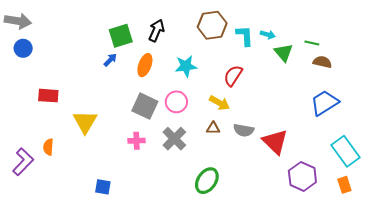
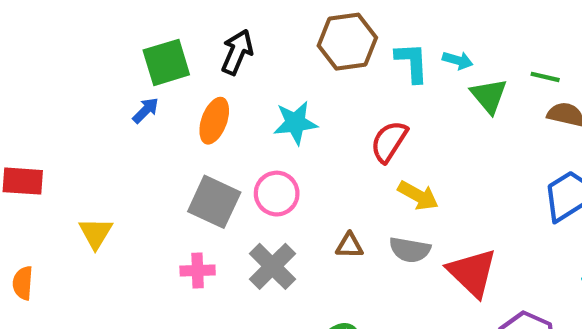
yellow arrow: (219, 103) -> (418, 196), moved
yellow triangle: (85, 122) -> (96, 233), size x0.7

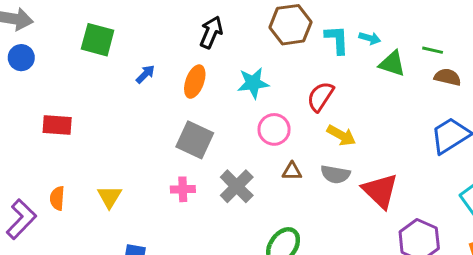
green square: (166, 62) -> (98, 40), moved, turned 32
green triangle: (489, 96) -> (392, 64), turned -32
pink circle: (277, 194) -> (274, 129), moved
yellow triangle: (96, 233) -> (110, 197), moved

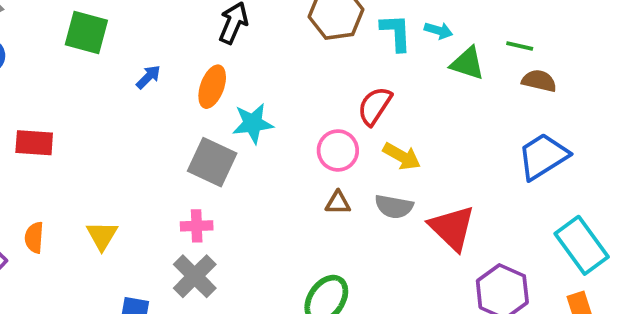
cyan star: (253, 83) -> (253, 123), moved
pink circle: (274, 129) -> (338, 150), moved
gray cross: (237, 186) -> (195, 276), moved

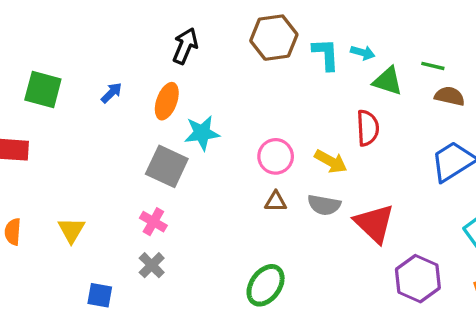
green square: (86, 32) -> (43, 89), moved
red semicircle: (375, 106) -> (368, 128), moved, turned 144
pink cross: (197, 226) -> (153, 222), turned 32
gray cross: (195, 276) -> (152, 265), size x0.7

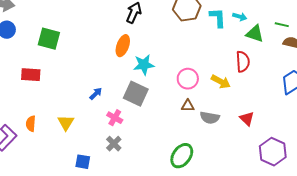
blue arrow: (112, 93) -> (96, 94), moved
gray square: (167, 166) -> (136, 94), moved
gray semicircle: (324, 205) -> (210, 118), moved
red triangle: (374, 223) -> (247, 119), size x0.6

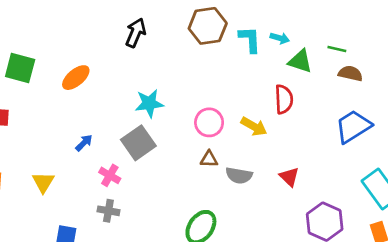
orange ellipse: (123, 46) -> (76, 78), moved, turned 30
gray square: (136, 94) -> (138, 143), turned 30
gray cross: (114, 144) -> (108, 211), turned -35

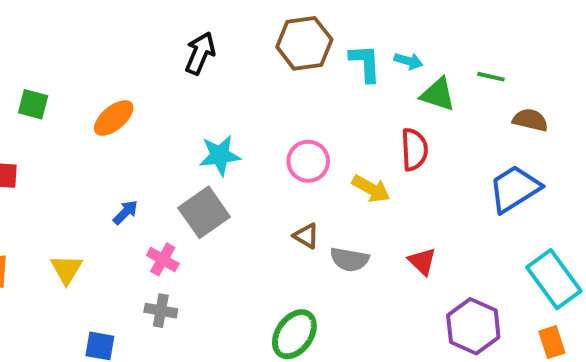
green square: (20, 68) -> (33, 104), size x0.7
brown semicircle: (350, 73) -> (530, 120), moved
pink circle: (209, 122) -> (308, 161), moved
brown triangle: (209, 159) -> (306, 236), turned 30

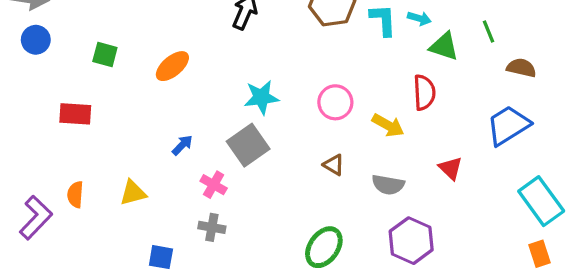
green line: (491, 77) -> (488, 32), turned 55
gray semicircle: (349, 259) -> (388, 185), moved
red triangle: (422, 261) -> (451, 168), moved
yellow triangle: (66, 269) -> (133, 193), turned 44
purple hexagon: (473, 326) -> (411, 241), moved

